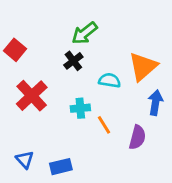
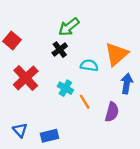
cyan cross: (80, 108) -> (65, 88), turned 35

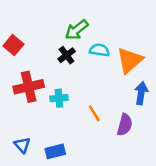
cyan semicircle: (89, 65) -> (99, 50), moved
red cross: (26, 78) -> (29, 87), turned 30
cyan cross: (65, 88) -> (59, 98), moved, turned -35

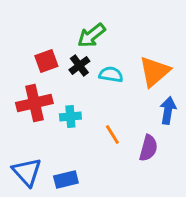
red square: (13, 45) -> (46, 61), moved, turned 30
cyan semicircle: (99, 50) -> (111, 74), moved
blue triangle: (22, 145) -> (27, 172), size x1.5

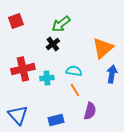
red square: (46, 61) -> (16, 21), moved
cyan semicircle: (111, 74) -> (74, 71), moved
purple semicircle: (148, 148) -> (90, 111), moved
blue rectangle: (66, 180) -> (56, 120), moved

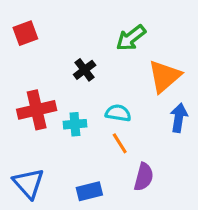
green arrow: (61, 24) -> (131, 38), moved

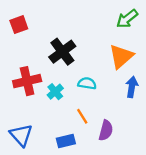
green arrow: (131, 38) -> (127, 19), moved
black cross: (85, 70) -> (62, 52), size x1.6
cyan cross: (75, 124) -> (55, 92), turned -35
orange line: (120, 143) -> (82, 116), moved

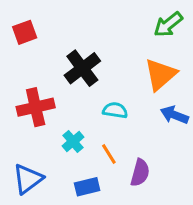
blue arrow: (132, 87) -> (174, 115), turned -78
cyan cross: (55, 92) -> (73, 141), moved
blue triangle: (21, 135) -> (28, 179), turned 35

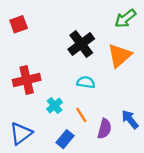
black cross: (82, 68) -> (81, 44), moved
blue arrow: (174, 115) -> (130, 119), moved, turned 30
blue rectangle: (87, 187) -> (65, 139), turned -36

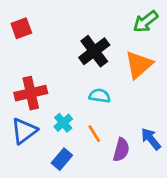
blue triangle: (21, 133) -> (24, 131), moved
blue rectangle: (65, 139) -> (62, 159), moved

